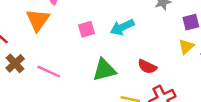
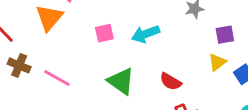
brown cross: (15, 63) -> (19, 65), turned -30
green triangle: (104, 70) -> (121, 81), turned 45

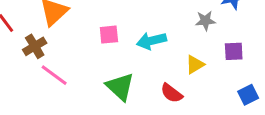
yellow triangle: (217, 62) -> (195, 65), moved
brown cross: (19, 65) -> (35, 46), moved, turned 30

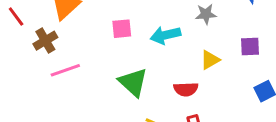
gray star: (205, 21) -> (206, 14), moved
pink line: (54, 75) -> (65, 70), turned -56
red semicircle: (172, 93) -> (186, 89), turned -40

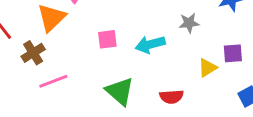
yellow triangle: (210, 60) -> (207, 68), moved

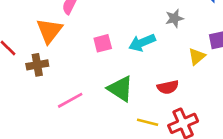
brown cross: (33, 53) -> (37, 65), turned 30
pink line: (53, 81) -> (70, 100), moved

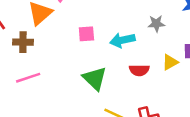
red semicircle: (168, 87) -> (139, 70), moved
pink line: (70, 100) -> (28, 78), moved

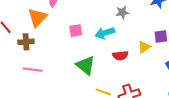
gray star: (156, 24) -> (122, 12), moved
pink line: (28, 78) -> (33, 70), turned 30

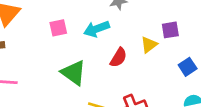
red semicircle: (120, 55) -> (118, 58), turned -49

